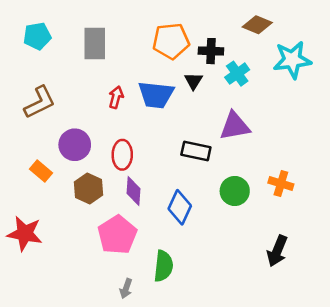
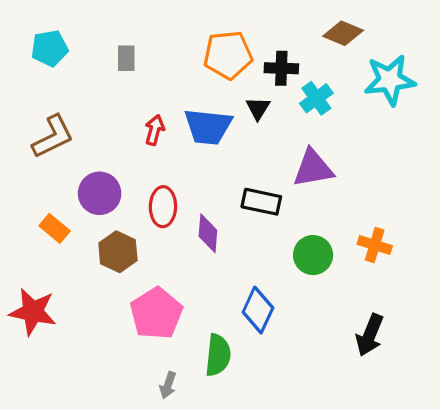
gray rectangle: (95, 44) -> (126, 58), size x0.6
purple diamond: (133, 191) -> (208, 233), moved
blue diamond: (180, 207) -> (258, 310), moved

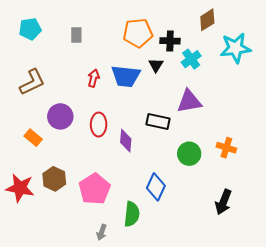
brown diamond: (343, 33) -> (207, 20), turned -55
brown hexagon: (118, 252) -> (54, 179), moved

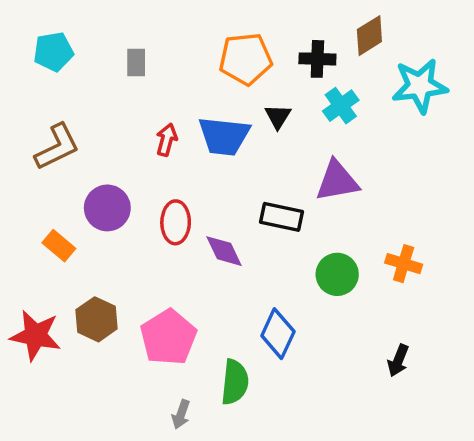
black cross: (170, 41) -> (317, 59), moved
purple diamond: (126, 141) -> (224, 251), turned -30
black arrow: (223, 202) -> (398, 361), size x0.7

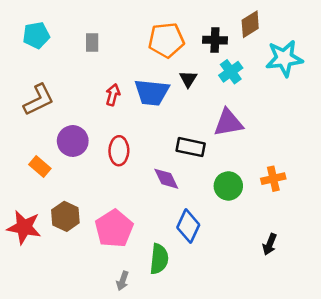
purple diamond: (224, 251) -> (166, 179), moved
orange cross: (404, 264) -> (273, 179), turned -30

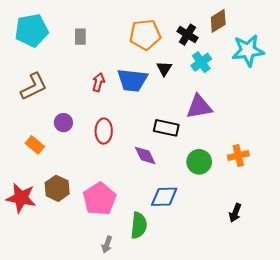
cyan pentagon: (36, 35) -> (32, 30), size x1.4
black cross: (215, 40) -> (187, 35), turned 30
purple circle: (73, 141) -> (63, 123), size x0.7
blue diamond: (188, 226) -> (164, 197), turned 64

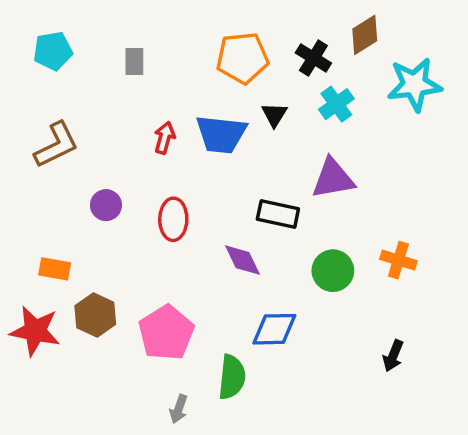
cyan pentagon: (32, 30) -> (53, 51), size x0.7
orange rectangle: (35, 145) -> (55, 269), moved, turned -30
orange cross: (238, 155) -> (398, 260), turned 30

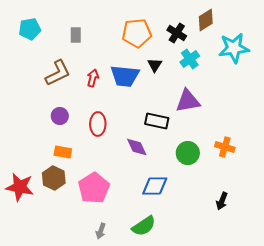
brown L-shape: (56, 145) -> (58, 73), moved
orange rectangle: (55, 269) -> (63, 152), moved
green semicircle: (232, 377) -> (144, 226), moved, turned 50

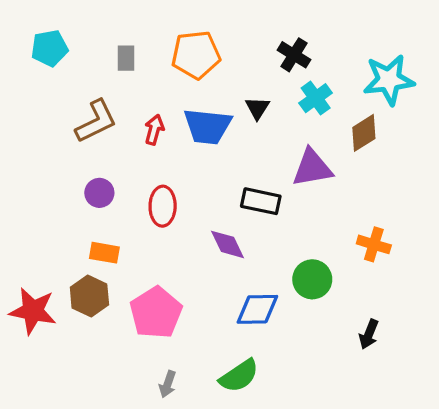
brown diamond: (206, 20) -> (364, 133), moved
orange pentagon: (137, 33) -> (196, 55), moved
green circle: (188, 153) -> (312, 279), moved

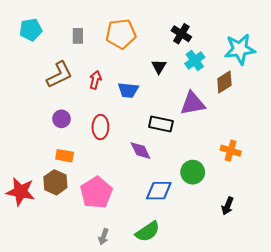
blue trapezoid: (207, 126) -> (128, 90), moved, size x0.7

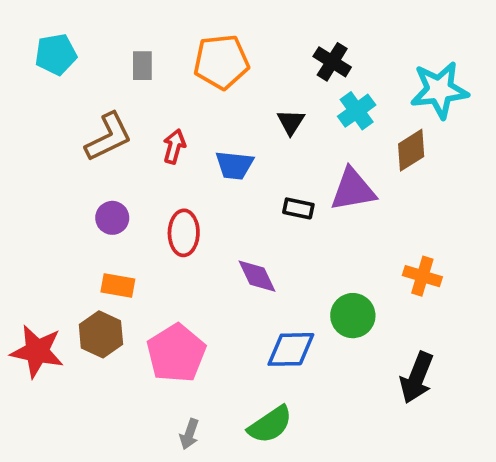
black rectangle: (161, 124) -> (298, 208), moved, size x0.7
black arrow: (228, 206) -> (417, 378), size x1.5

